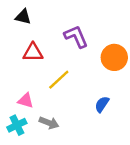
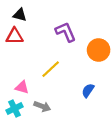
red triangle: (33, 53) -> (15, 36), moved

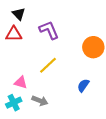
black triangle: (20, 15) -> (19, 14), turned 32
purple L-shape: (66, 32) -> (49, 30), moved

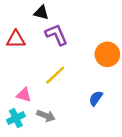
black triangle: (19, 14) -> (41, 13), moved, turned -32

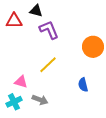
red triangle: (16, 39) -> (14, 21), moved
blue semicircle: (96, 98) -> (83, 85), turned -48

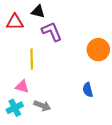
yellow line: (48, 65) -> (32, 59), moved, turned -48

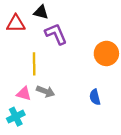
gray arrow: (42, 106) -> (46, 91), moved

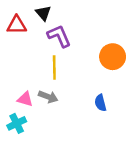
black triangle: (41, 12) -> (43, 13), turned 35
yellow line: (34, 64) -> (54, 68), moved

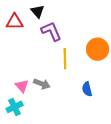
yellow line: (54, 68) -> (65, 59), moved
pink triangle: (25, 99) -> (22, 86), turned 32

